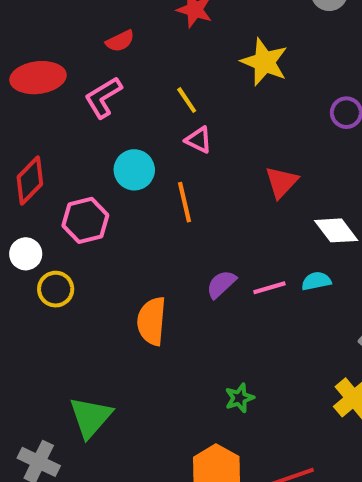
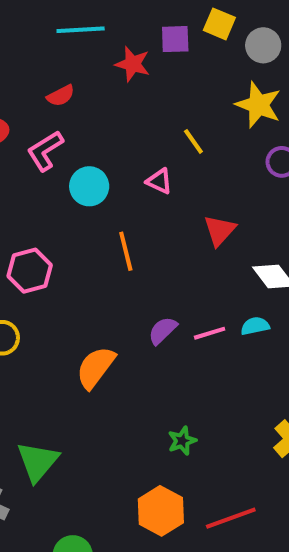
yellow star: (264, 62) -> (258, 105), moved
yellow line: (187, 100) -> (193, 141), moved
pink triangle: (199, 140) -> (159, 181), moved
cyan circle: (134, 170) -> (89, 186), moved
orange semicircle: (152, 321) -> (96, 367), turned 33

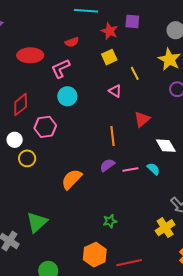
yellow square: (219, 24) -> (109, 57), moved, turned 35
cyan circle: (89, 186) -> (67, 96), moved
orange line: (126, 251) -> (112, 136), moved
cyan semicircle: (255, 326) -> (153, 169), turned 48

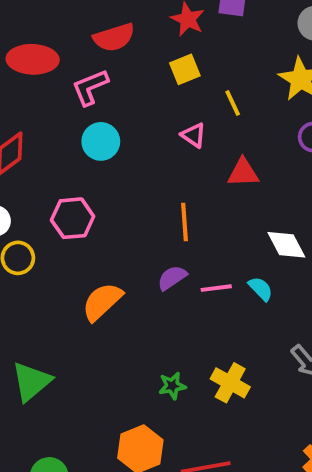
red semicircle: (72, 42) -> (114, 37), size x1.5
red triangle: (142, 119) -> (243, 173), moved, turned 36
pink hexagon: (45, 127) -> (73, 218), moved
yellow cross: (165, 228) -> (230, 383), moved, turned -30

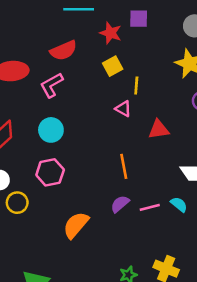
yellow line: (233, 103) -> (136, 86), moved, turned 36
cyan circle: (101, 141) -> (51, 130), moved

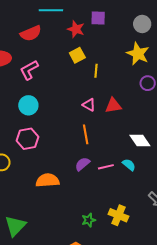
red semicircle: (64, 50) -> (31, 33), moved
pink triangle: (123, 109) -> (89, 105), moved
orange semicircle: (76, 225) -> (47, 180), turned 45

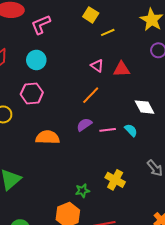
yellow square: (77, 55) -> (91, 15), turned -35
yellow line: (96, 71) -> (108, 32), turned 56
orange line: (86, 134) -> (91, 95), turned 48
green star: (89, 220) -> (82, 191), moved

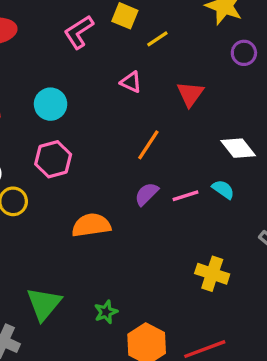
pink L-shape: (41, 24) -> (79, 32), moved
pink triangle: (97, 66) -> (131, 82), moved
red triangle: (122, 69) -> (190, 94), turned -42
green star: (82, 191) -> (106, 312), moved

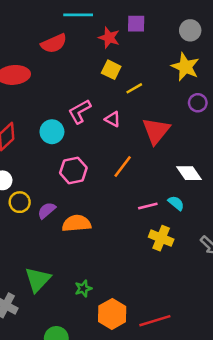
pink L-shape: (79, 32) -> (80, 111), moved
red triangle: (190, 94) -> (156, 131), size x1.4
pink hexagon: (53, 159) -> (73, 170), moved
purple semicircle: (147, 194) -> (47, 210), moved
yellow cross: (212, 274) -> (161, 238), moved

